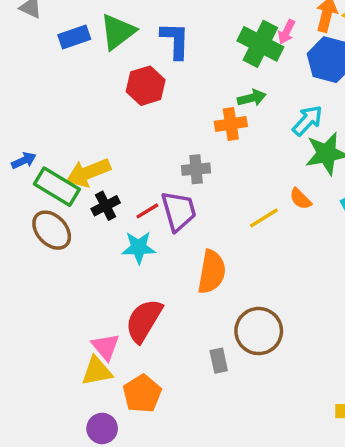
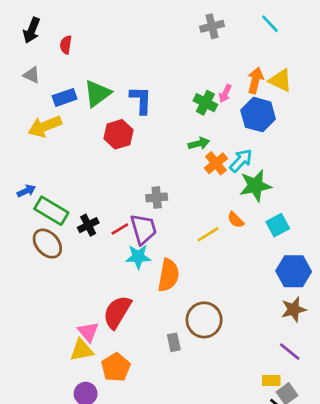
green cross: (260, 44) -> (205, 103), size x0.7
orange cross: (231, 124) -> (216, 163), moved, turned -30
yellow arrow: (88, 173) -> (45, 126), moved
cyan star: (139, 248) -> (138, 257), moved

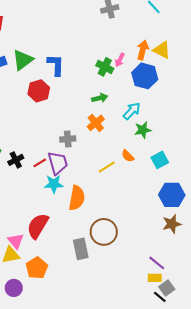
orange cross: (216, 163) -> (96, 123), moved
green star: (255, 186) -> (143, 130), size x0.7
gray rectangle: (174, 342) -> (81, 249), size x1.5
purple line: (290, 352) -> (157, 263), moved

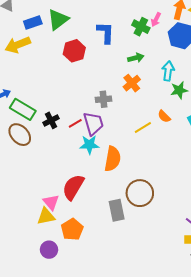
blue L-shape: (56, 65) -> (106, 33), moved
cyan arrow: (132, 111) -> (168, 71), turned -36

